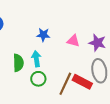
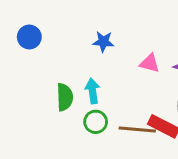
blue star: (43, 35) -> (103, 42), moved
brown line: (65, 84) -> (137, 130), turned 70

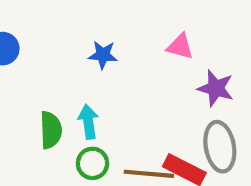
pink triangle: (150, 63) -> (180, 46), moved

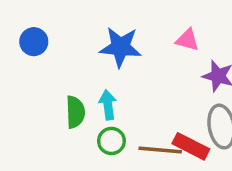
blue star: (103, 55) -> (120, 47), size x1.6

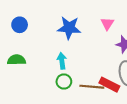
pink triangle: (187, 40) -> (107, 24), turned 48
green semicircle: (75, 112) -> (16, 60), moved, turned -90

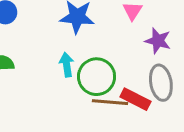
green circle: (64, 82) -> (97, 77), moved, size x1.6

